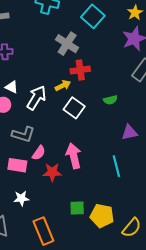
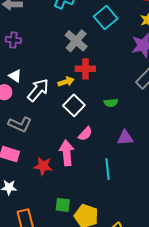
pink semicircle: (39, 153) -> (85, 134), moved

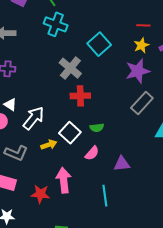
yellow arrow: (66, 82) -> (49, 145), moved
green semicircle: (111, 103) -> (97, 128), moved
pink semicircle: (85, 134) -> (92, 153), moved

